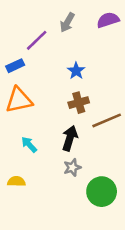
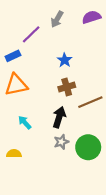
green circle: (102, 192) -> (88, 147), moved

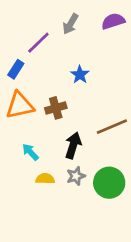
blue rectangle: (13, 56) -> (16, 69), turned -32
brown cross: (67, 87) -> (56, 108), moved
yellow semicircle: (14, 154) -> (45, 179), moved

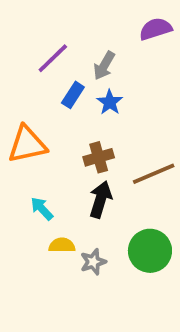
gray arrow: (70, 24) -> (104, 66), moved
blue rectangle: (16, 69) -> (73, 95), moved
brown cross: (56, 108) -> (99, 157), moved
gray star: (76, 176) -> (93, 262), moved

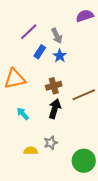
gray arrow: (104, 66) -> (57, 36), turned -56
yellow semicircle: (62, 245) -> (31, 151), moved
green circle: (150, 251) -> (84, 161), moved

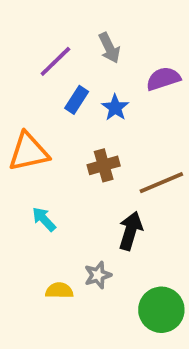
purple semicircle: (85, 16) -> (163, 79), moved
gray arrow: (57, 36) -> (109, 48), moved
black arrow: (55, 109) -> (131, 231), moved

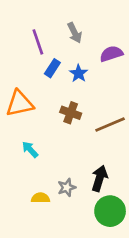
purple line: (55, 61) -> (38, 42), turned -65
brown cross: (104, 165) -> (71, 113), turned 36
black arrow: (131, 231) -> (100, 178), moved

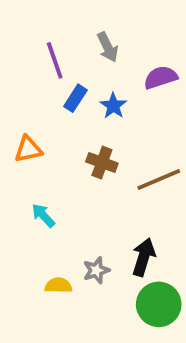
orange triangle: (20, 104) -> (28, 149), size x0.7

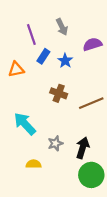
orange triangle: (28, 149) -> (16, 69), moved
cyan arrow: (43, 215) -> (25, 124), size x1.6
gray star: (96, 270) -> (55, 143), moved

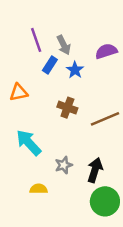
gray arrow: (62, 27) -> (64, 45), moved
orange triangle: (16, 69) -> (19, 93), moved

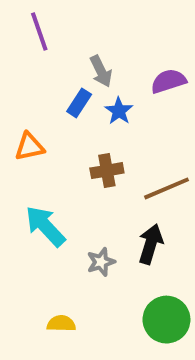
purple line: (36, 40) -> (39, 31), moved
brown cross: (67, 108) -> (107, 171), turned -30
black arrow: (95, 170) -> (151, 244), moved
yellow semicircle: (39, 189) -> (61, 324), moved

